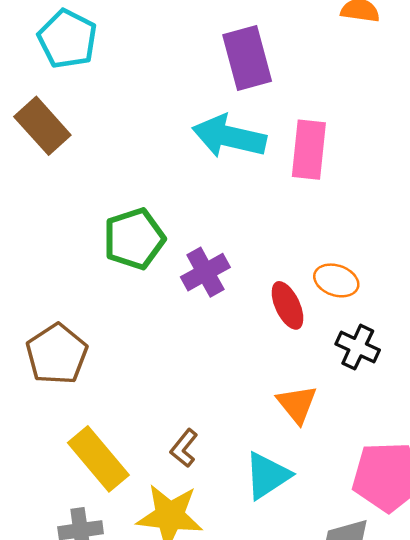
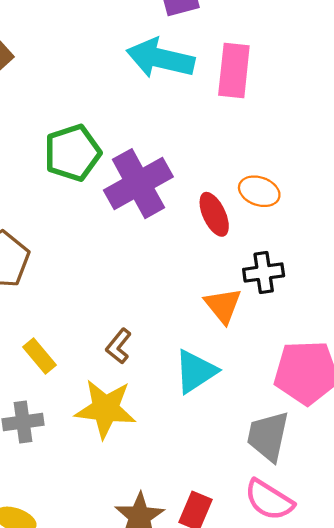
purple cross: (205, 272) -> (138, 184), size x1.5
black cross: (358, 347) -> (264, 273), moved, turned -33
yellow rectangle: (98, 459) -> (40, 356), size x0.6

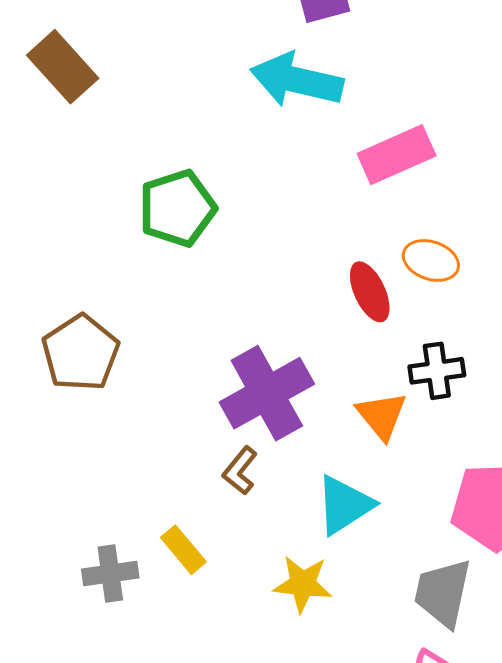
pink rectangle: (234, 70) -> (397, 155), moved, turned 60
purple cross: (138, 184) -> (267, 393), moved
yellow rectangle: (40, 356) -> (183, 550), moved
yellow star: (105, 409) -> (303, 584), moved, size x0.7

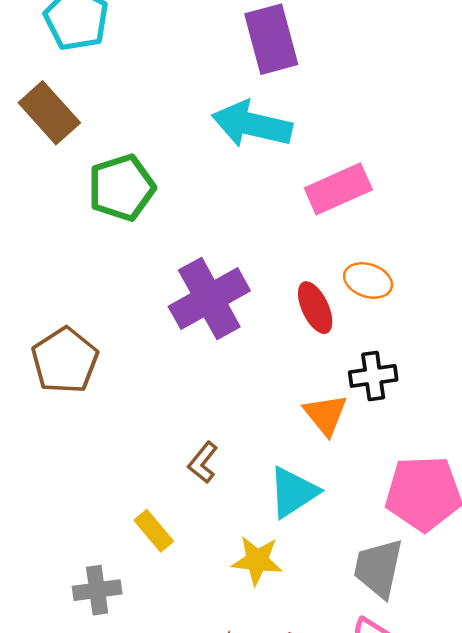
green pentagon: (177, 208) -> (122, 188), moved
purple cross: (267, 393) -> (209, 299), moved
gray cross: (110, 574) -> (97, 590), moved

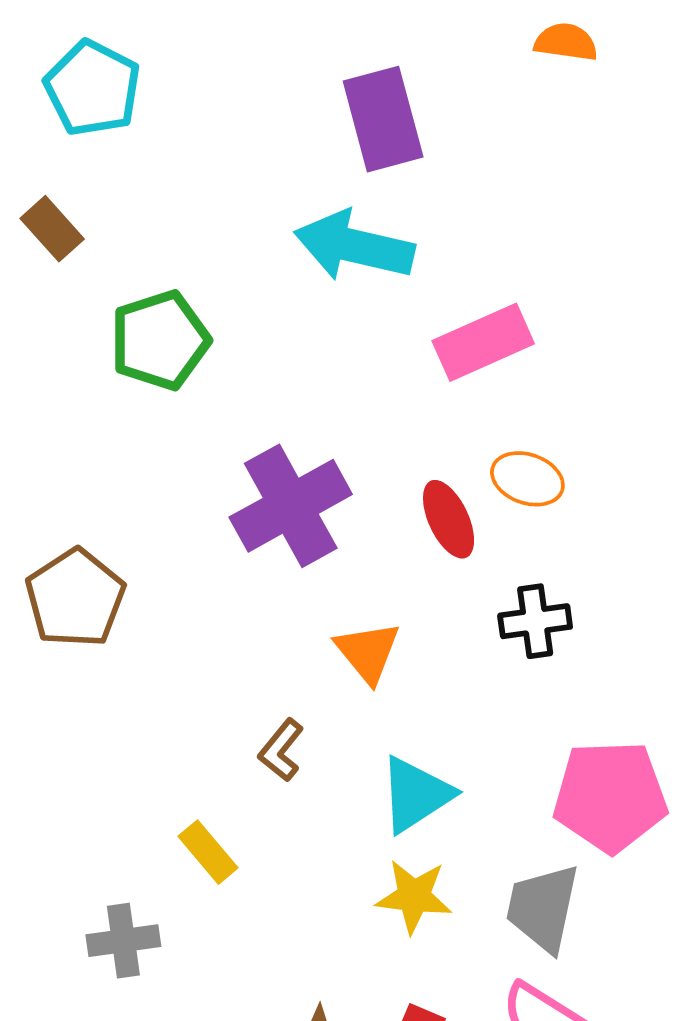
brown rectangle: (49, 113) -> (52, 229), size x0.7
orange triangle: (325, 415) -> (368, 652), moved
yellow star: (257, 560) -> (414, 896), moved

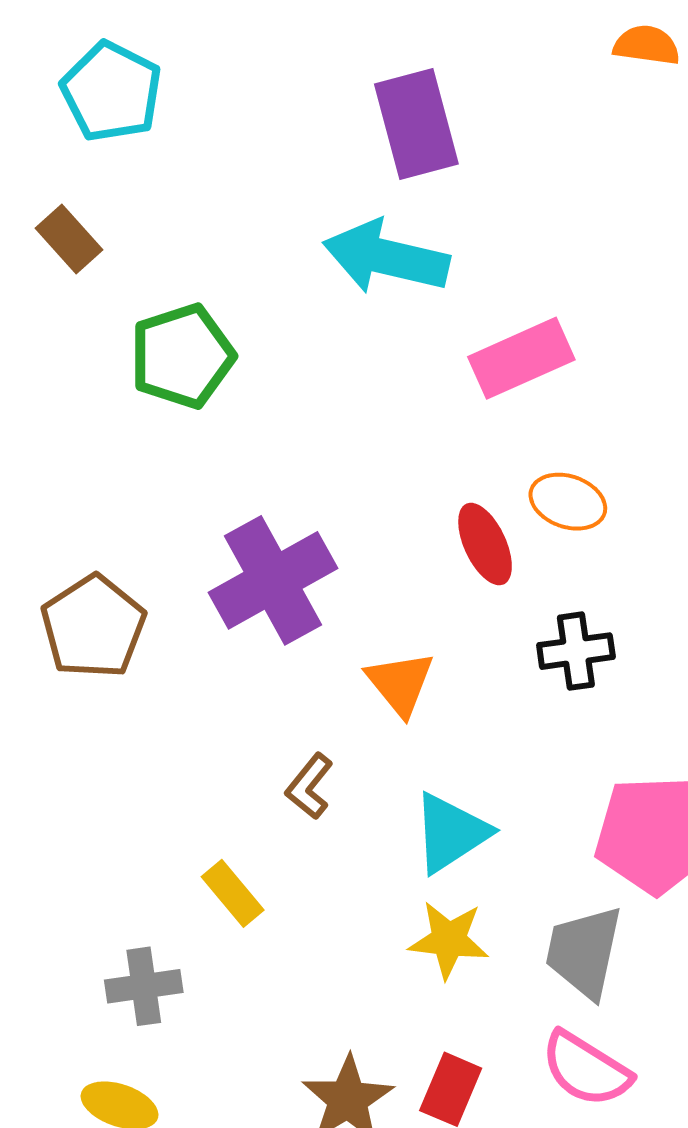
orange semicircle: (566, 42) -> (647, 45), moved
purple cross: (291, 506) -> (273, 580), moved

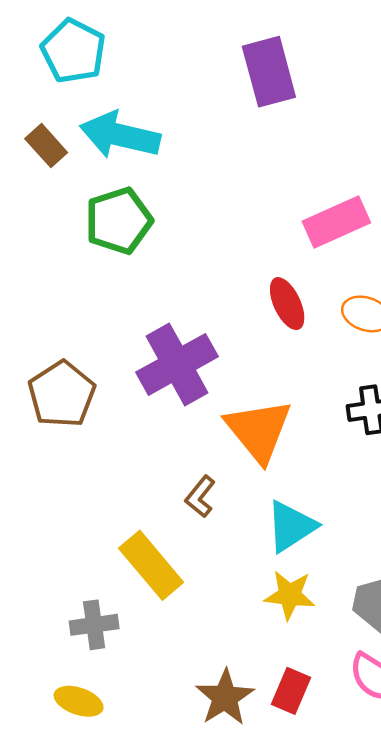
cyan arrow: (386, 257) -> (120, 135), moved
red ellipse: (485, 544) -> (287, 304), moved
orange triangle: (400, 683) -> (259, 431), size x1.5
yellow rectangle: (233, 893) -> (151, 565), size x1.6

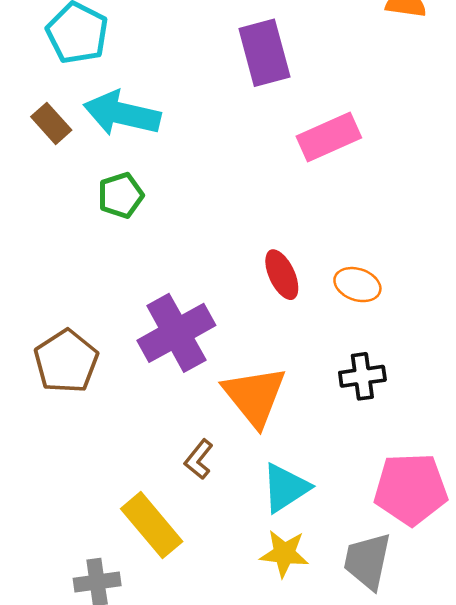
green pentagon: (119, 221) -> (121, 195), size x0.7
pink rectangle: (336, 222) -> (329, 137), moved

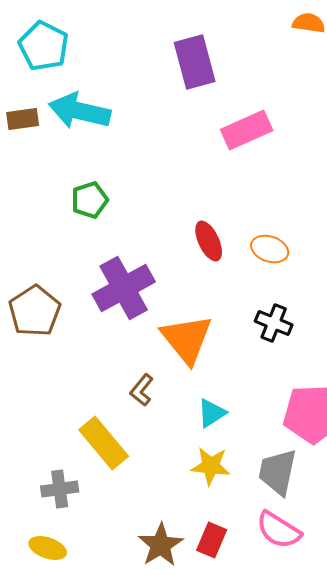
brown rectangle: (51, 123) -> (23, 119), turned -56
green pentagon: (121, 195) -> (90, 200), moved
black cross: (362, 376) -> (274, 323), turned 30
cyan triangle: (286, 488) -> (212, 413), size x0.7

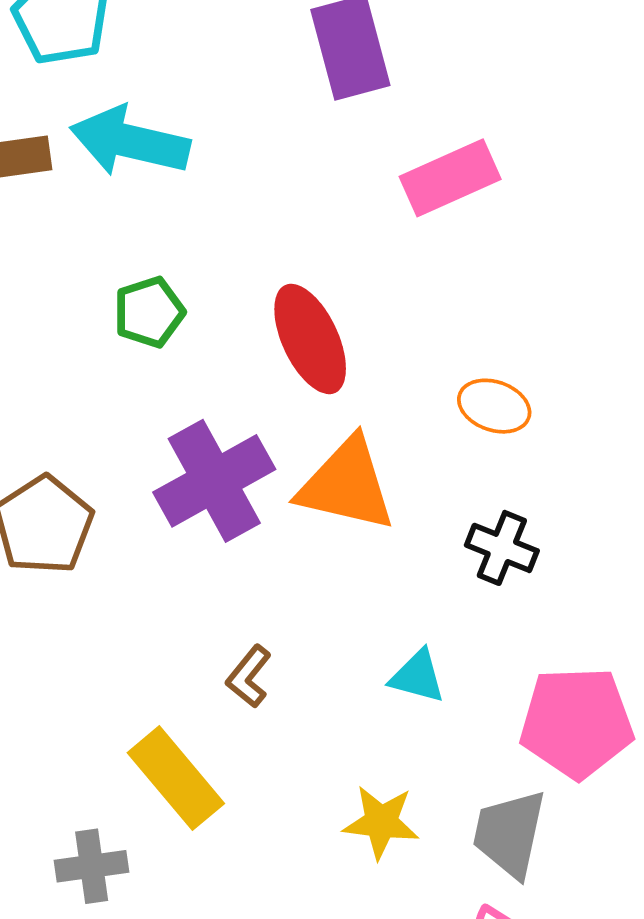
red ellipse: (209, 241) -> (310, 339), moved, size x1.4
orange triangle: (187, 339) -> (347, 485), moved, turned -38
cyan triangle: (212, 413) -> (418, 676), moved, turned 48

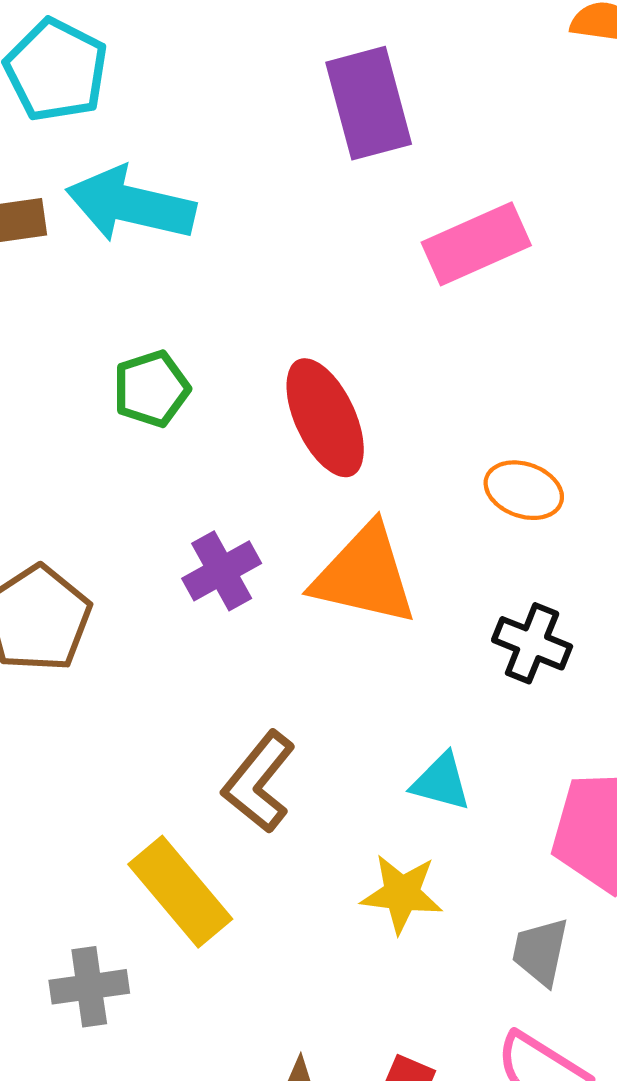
purple cross: (214, 481) -> (222, 571), size x0.6
brown L-shape: (249, 676) -> (259, 782), size x1.5
yellow star: (381, 822) -> (402, 894), moved
gray trapezoid: (510, 834) -> (540, 952), size x0.7

